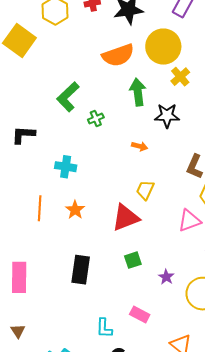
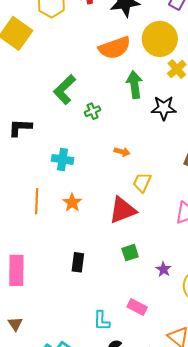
orange arrow: (140, 146) -> (122, 152), moved
black rectangle: (81, 270) -> (78, 262), size x0.7

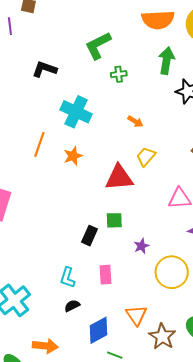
cyan cross: (62, 159) -> (76, 112), size x1.4
black rectangle: (78, 262) -> (89, 236), moved
pink rectangle: (137, 307) -> (105, 275), turned 42

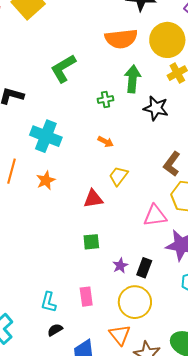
green cross: (119, 74) -> (106, 100), moved
red triangle: (119, 178) -> (93, 199), size x0.7
black rectangle: (89, 236) -> (144, 268), moved
yellow circle: (172, 272) -> (135, 302), moved

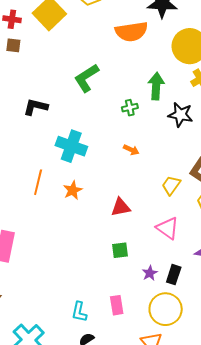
orange semicircle: (121, 39) -> (131, 32), moved
yellow trapezoid: (119, 176) -> (171, 185), moved
pink triangle: (155, 216) -> (167, 228), moved, turned 45

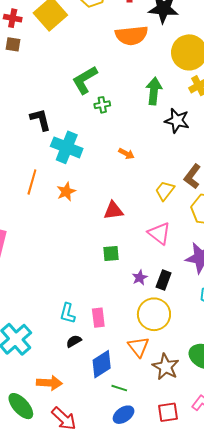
black L-shape: (36, 107) -> (40, 120), moved, turned 60
green cross: (130, 108) -> (102, 105), moved
pink rectangle: (117, 305) -> (98, 318), moved

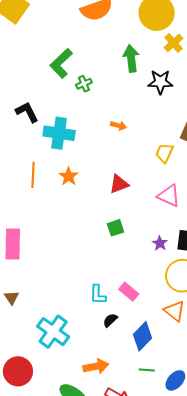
green square: (111, 254) -> (116, 228), moved
pink rectangle: (98, 318) -> (129, 292), turned -30
green line: (119, 388) -> (147, 370), moved

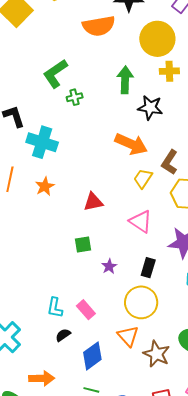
yellow cross: (173, 43) -> (169, 71), turned 30
orange arrow: (119, 126) -> (131, 144), moved, size x2.0
purple star: (160, 243) -> (109, 266), moved

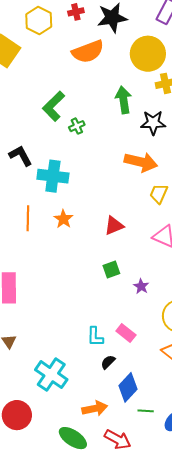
blue diamond: (92, 356) -> (128, 387), moved

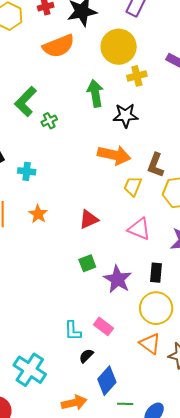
cyan cross: (53, 176) -> (27, 171), size x0.6
purple star: (141, 286) -> (118, 279), size x1.8

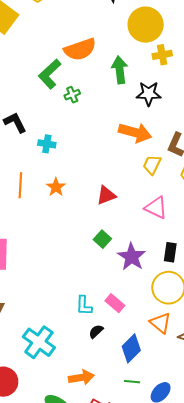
orange semicircle: (59, 46) -> (80, 49), moved
green square: (87, 263) -> (102, 239), turned -30
blue diamond: (107, 381) -> (131, 348), moved

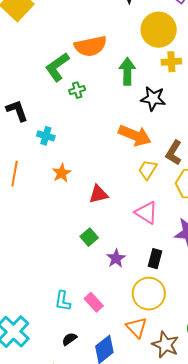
orange star: (56, 187) -> (62, 173), moved
purple star: (132, 257) -> (116, 258), size x0.7
black semicircle: (96, 331) -> (69, 339), moved

